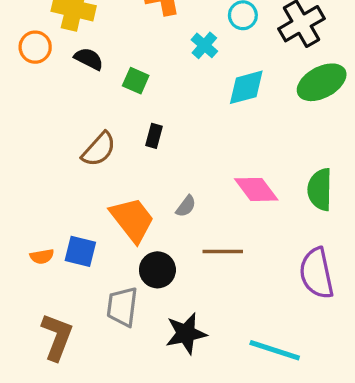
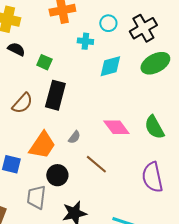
cyan cross: (204, 45) -> (85, 41), turned -35
black rectangle: (154, 136) -> (55, 95), size x2.0
green semicircle: (320, 189) -> (154, 127), turned -30
orange trapezoid: (132, 220) -> (42, 145), turned 72
brown line: (223, 251) -> (96, 164), turned 40

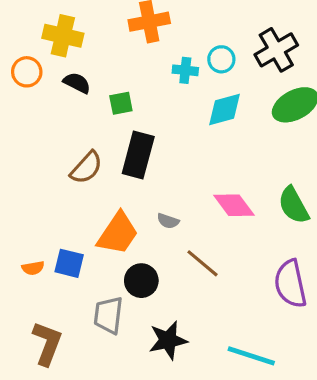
cyan circle: (108, 23) -> (221, 59), moved
green square: (44, 62) -> (121, 103), turned -35
gray semicircle: (74, 137) -> (168, 221), turned 72

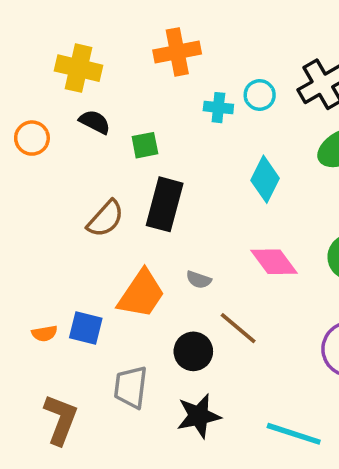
orange circle: (27, 72) -> (32, 138), moved
cyan diamond: (224, 110) -> (265, 179), moved, turned -48
black circle: (141, 281) -> (193, 351), moved

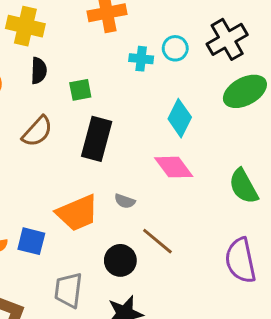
black semicircle: (95, 122) -> (39, 71), turned 65
brown semicircle: (105, 219) -> (37, 131), moved
pink diamond: (274, 262) -> (174, 167), moved
orange trapezoid: (141, 294) -> (77, 213), turned 33

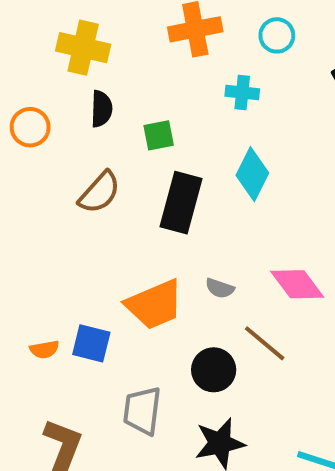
cyan circle: (175, 48) -> (277, 35), moved
cyan diamond: (180, 118) -> (252, 174), moved
pink diamond: (174, 167) -> (297, 284), moved

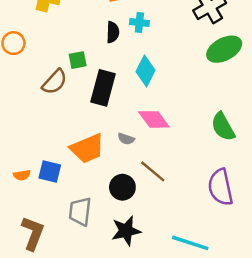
black semicircle: (101, 109) -> (113, 32), moved
green square: (159, 135) -> (78, 60), moved
pink diamond: (297, 284) -> (154, 119), moved

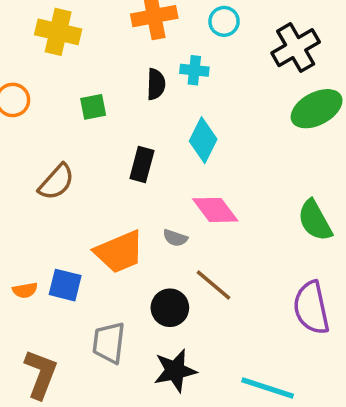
green square: (78, 60) -> (93, 107), moved
brown semicircle: (55, 82) -> (56, 182), moved
black rectangle: (103, 88) -> (142, 165), size x0.7

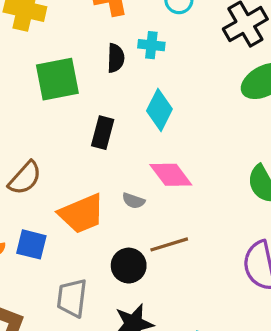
green square: (93, 107) -> (57, 79), size x1.8
brown semicircle: (56, 182) -> (25, 178), moved
brown line: (214, 285) -> (169, 244), turned -57

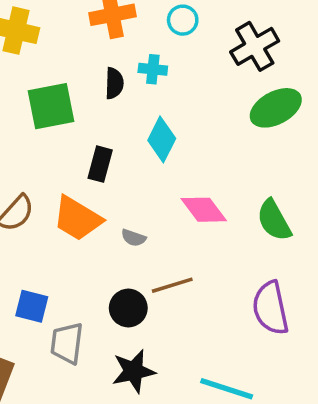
pink diamond: (171, 175) -> (204, 210), moved
orange trapezoid: (82, 214) -> (77, 218), moved, turned 54
blue square: (31, 244) -> (32, 306), moved

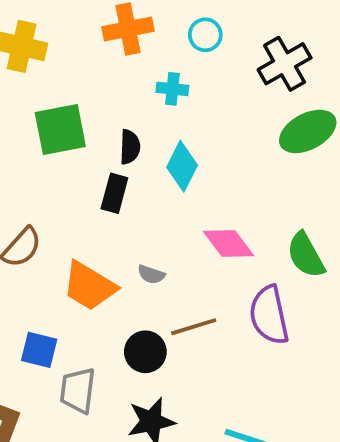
black semicircle: (114, 83) -> (130, 147), moved
orange trapezoid: (77, 218) -> (89, 286), moved
purple semicircle: (270, 308) -> (269, 315), moved

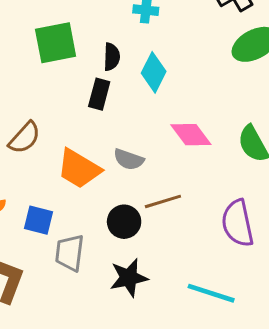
gray semicircle: (151, 274) -> (129, 159), size x1.4
purple semicircle: (269, 315) -> (238, 223), moved

